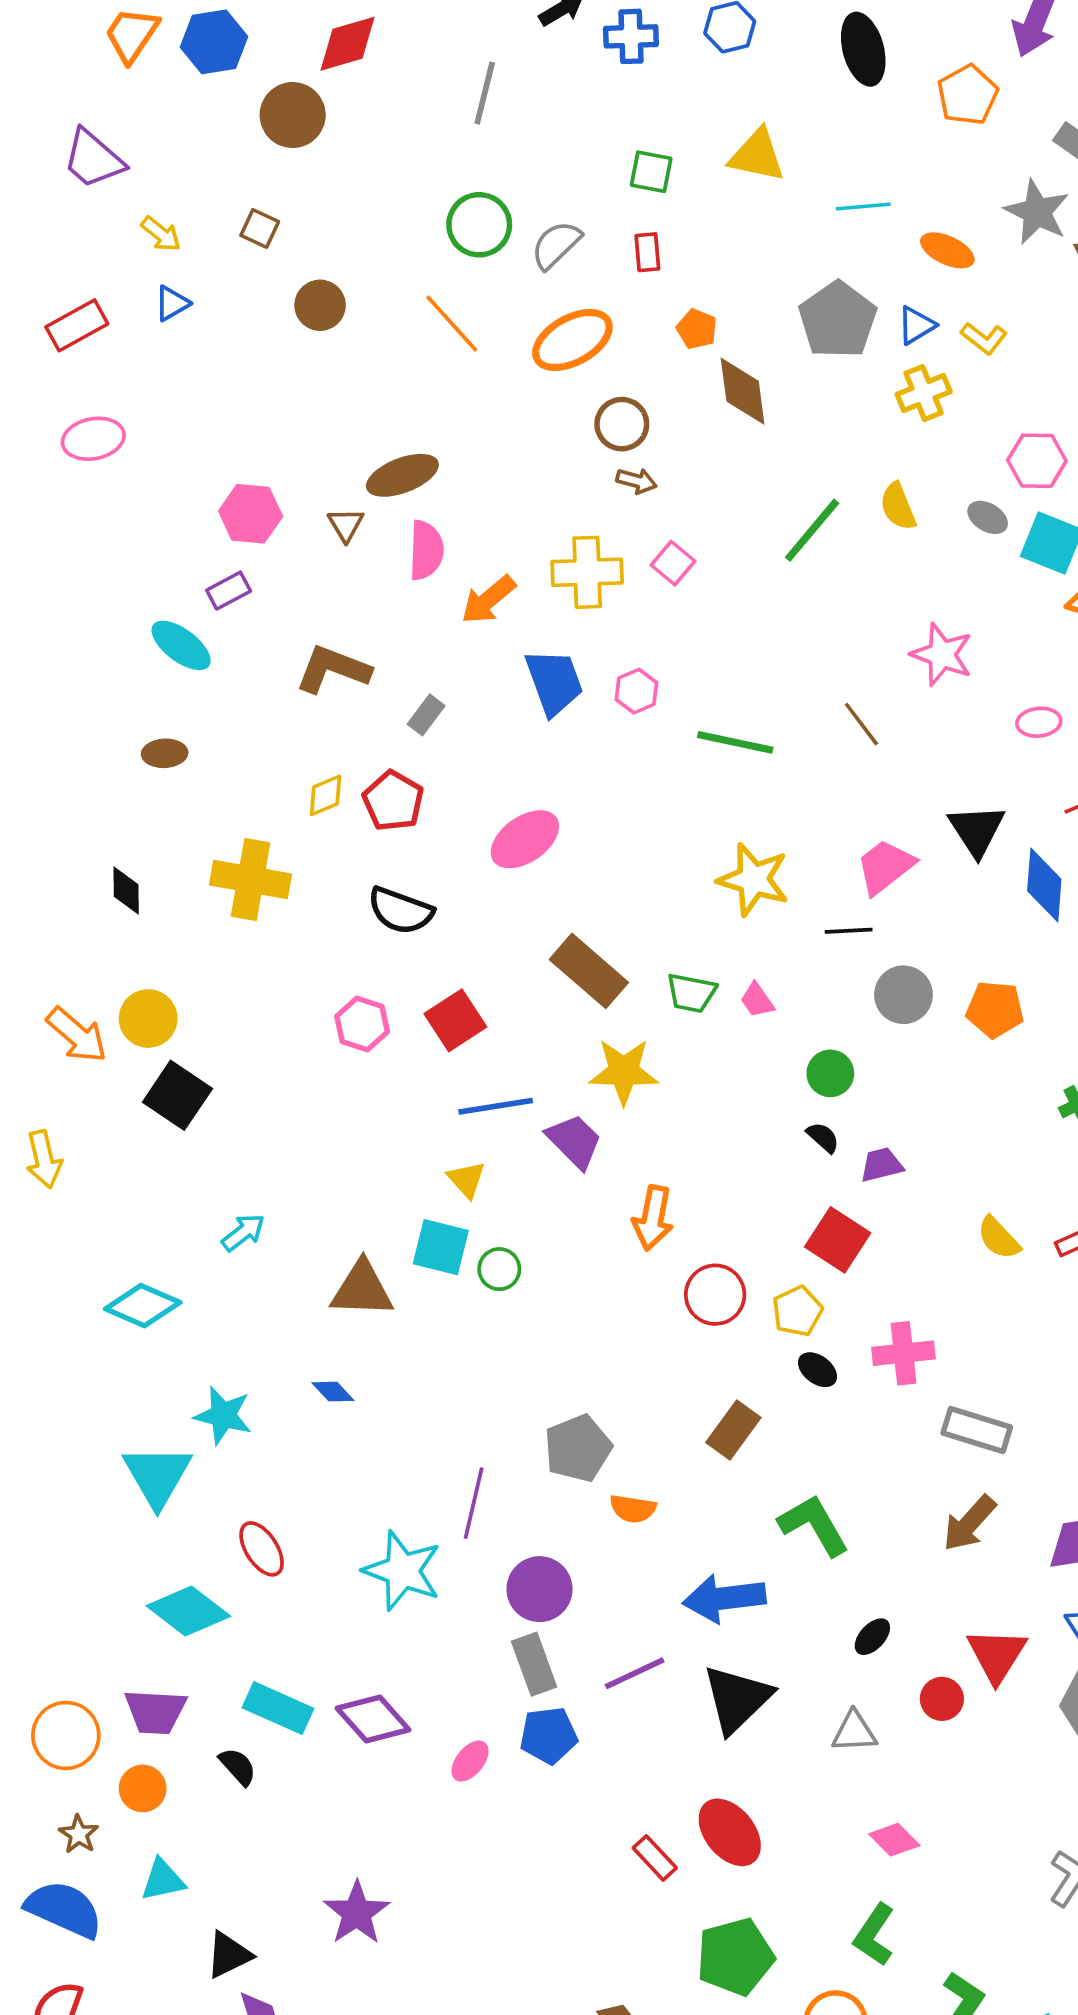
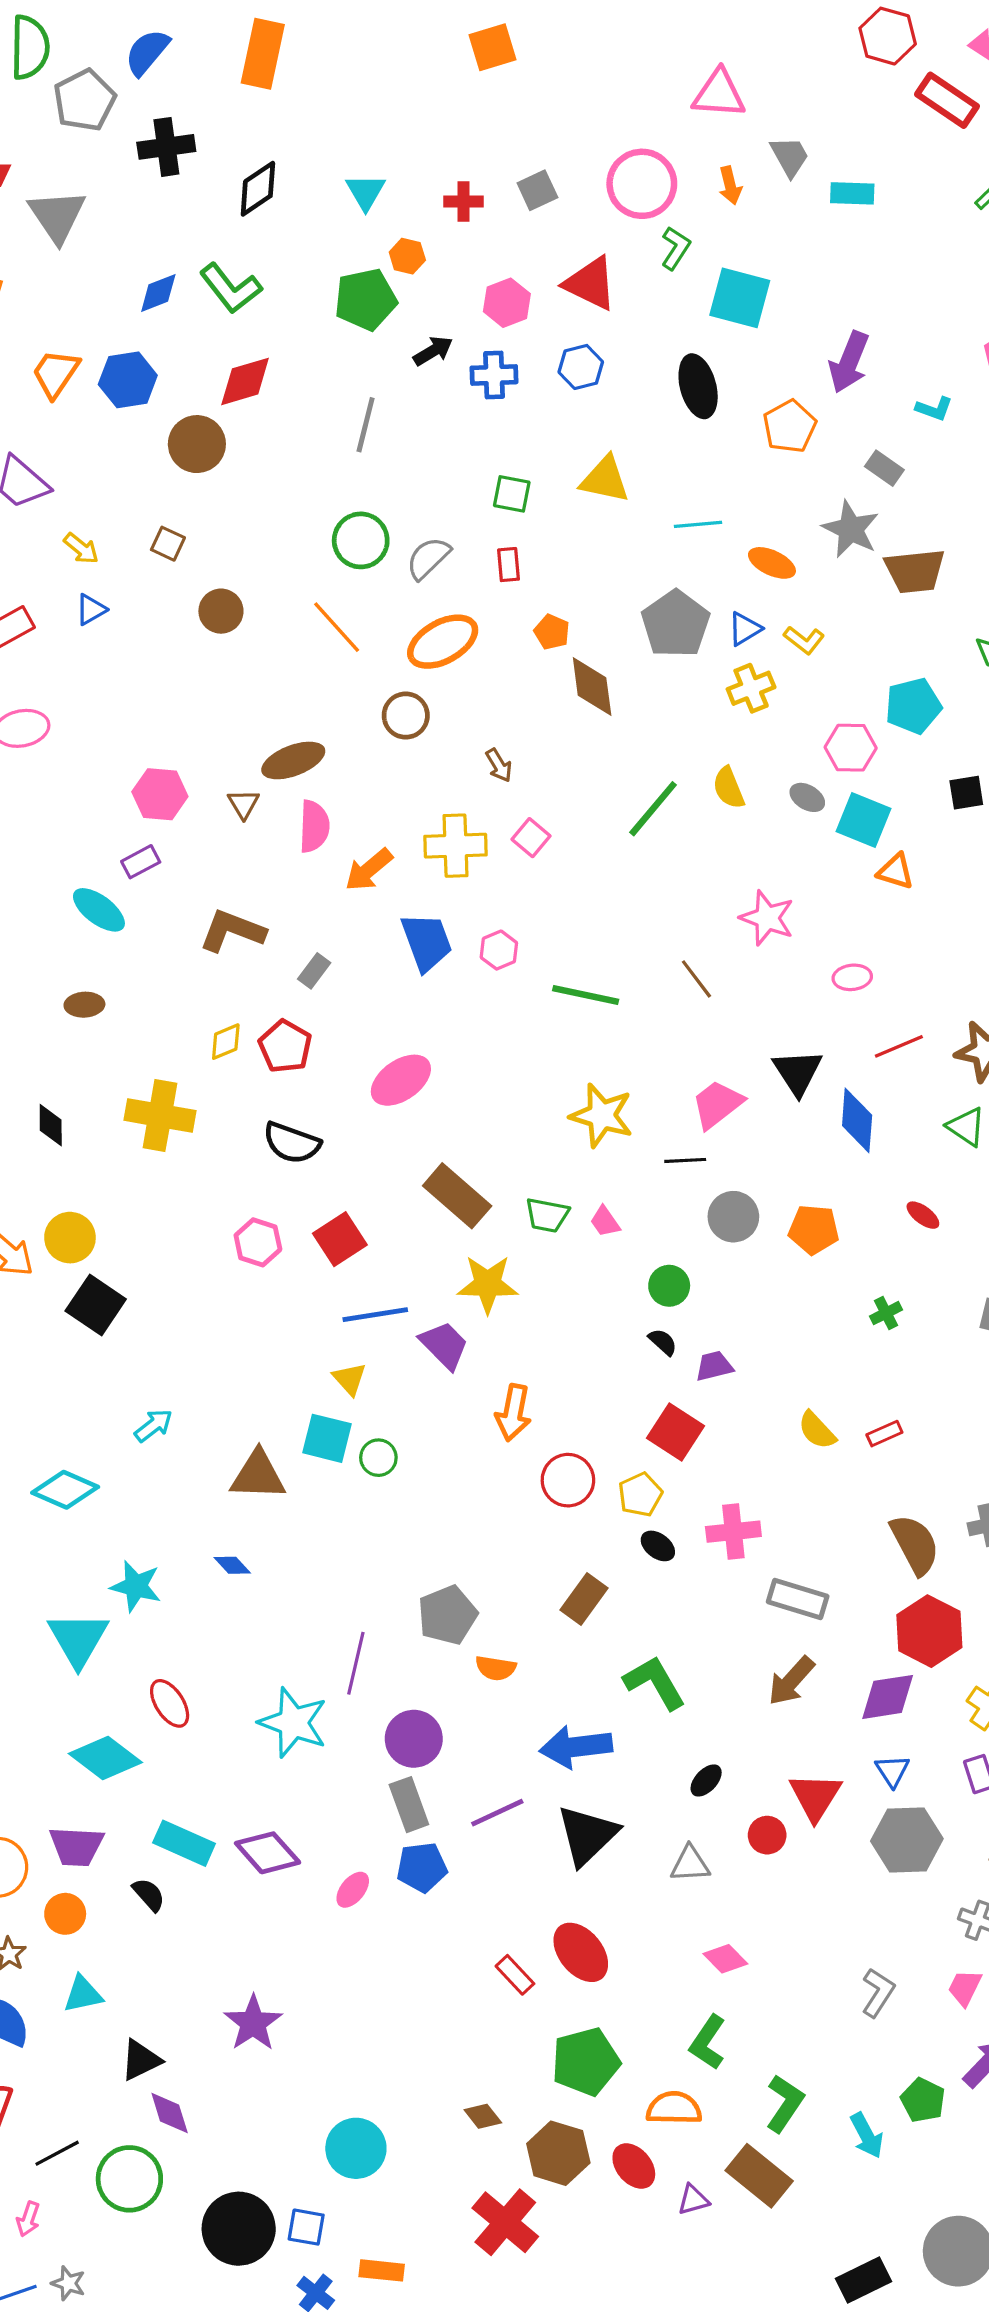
brown circle: (622, 424) -> (406, 716), moved
brown arrow: (636, 481) -> (499, 765), turned 44

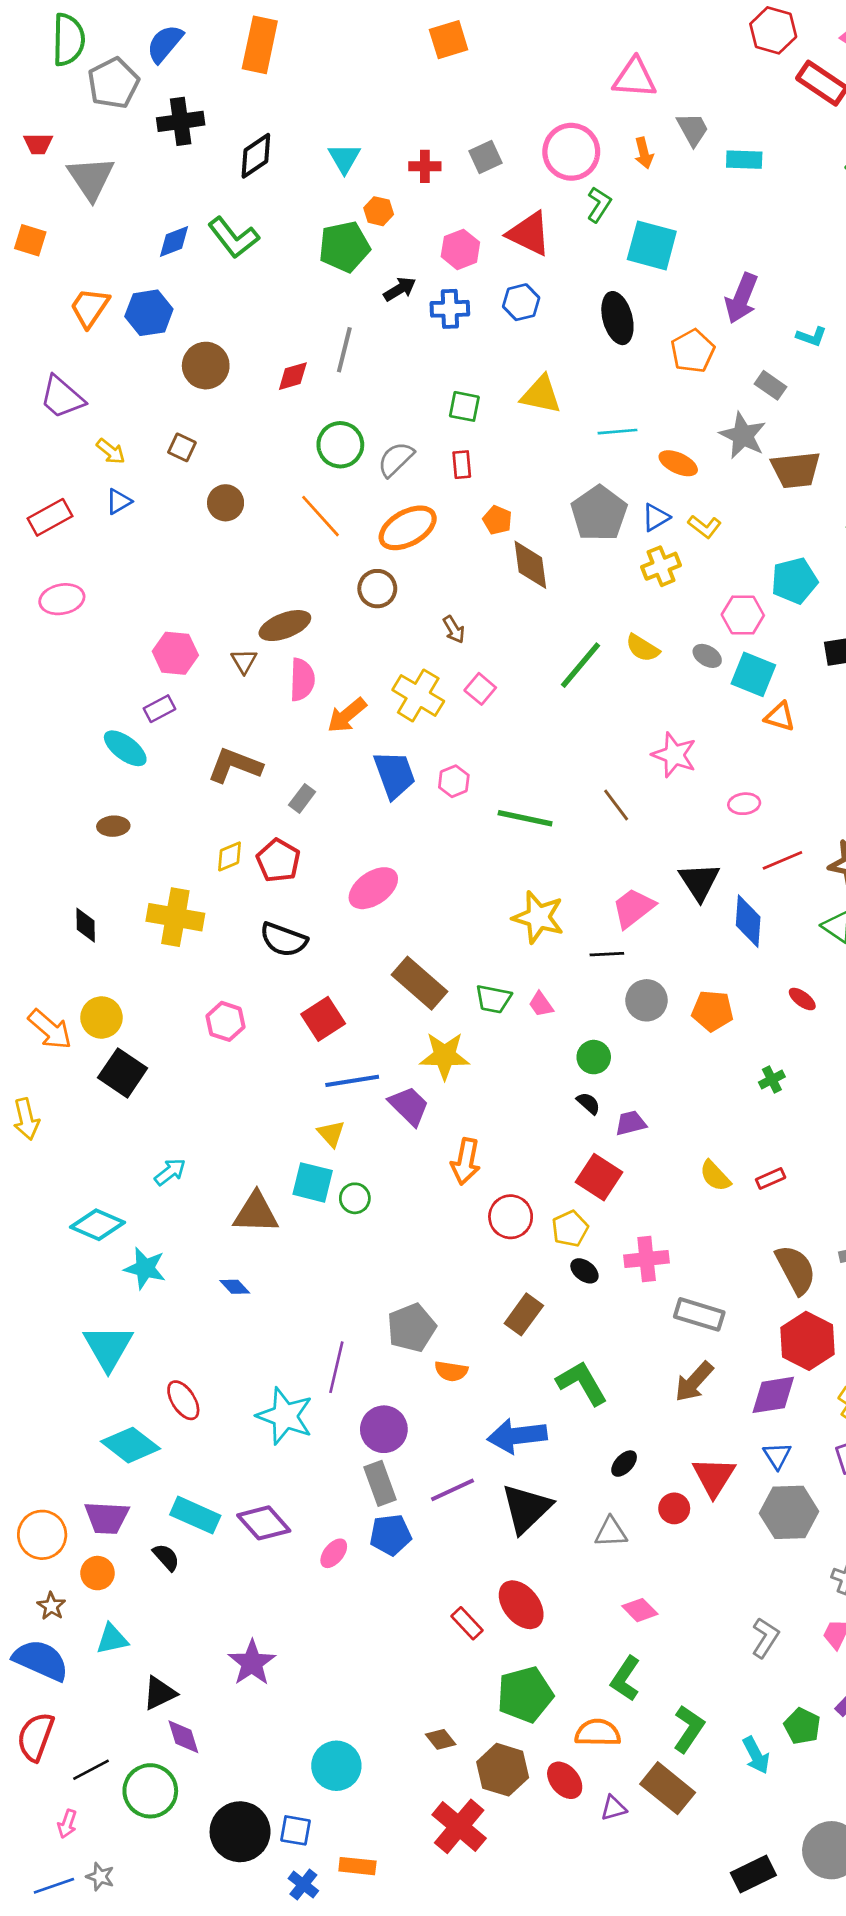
red diamond: (245, 381) -> (293, 376), moved, size x0.7
yellow semicircle: (729, 788) -> (643, 648), turned -36
yellow cross: (455, 846) -> (418, 695), turned 33
pink hexagon: (258, 1242) -> (226, 1021), moved
cyan star: (136, 1586) -> (145, 1268), moved

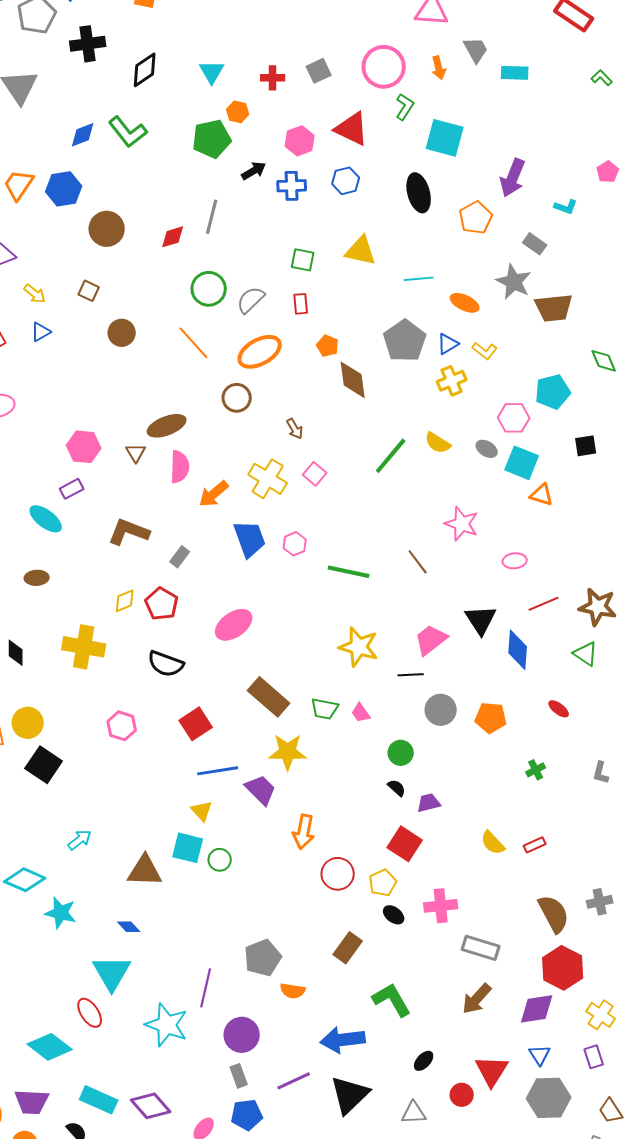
cyan triangle: (108, 1347) -> (112, 973), moved
gray rectangle: (380, 1483) -> (239, 1076), size x0.7

